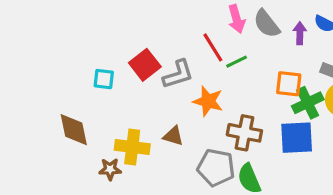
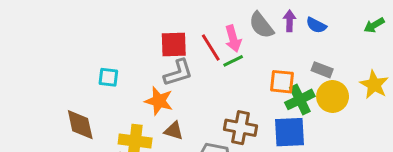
pink arrow: (237, 19) -> (233, 39), moved
purple arrow: (300, 33) -> (289, 21), moved
red square: (145, 65) -> (174, 45), moved, turned 36
orange star: (208, 101) -> (159, 101), moved

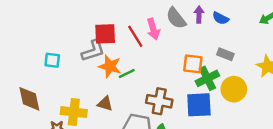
green line: (233, 61) -> (127, 74), moved
gray L-shape: (178, 73) -> (93, 51), moved
yellow circle: (333, 97) -> (234, 89), moved
orange star: (159, 101) -> (110, 66), moved

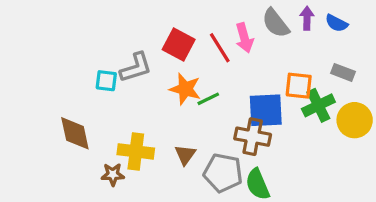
red square: (105, 34) -> (179, 45), turned 30
gray L-shape: (93, 51) -> (136, 68), moved
brown triangle: (105, 104) -> (185, 155), moved, turned 49
blue square: (199, 105) -> (266, 110), moved

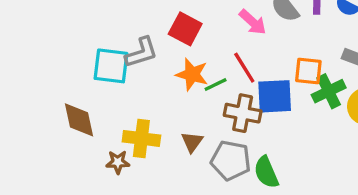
pink arrow: (244, 38) -> (253, 22), turned -32
red line: (220, 48) -> (244, 68), moved
cyan square: (106, 81) -> (111, 66), size x1.6
brown cross: (253, 137) -> (243, 113), moved

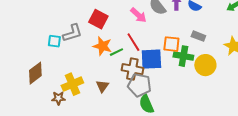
cyan square: (111, 66) -> (54, 41), size x0.6
green cross: (329, 91) -> (183, 56), turned 36
brown diamond: (79, 120) -> (35, 73), turned 65
yellow cross: (141, 138) -> (72, 84), turned -30
gray pentagon: (231, 160) -> (139, 85), moved

